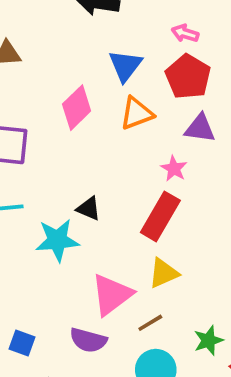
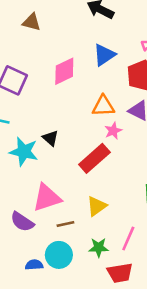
orange triangle: (137, 113) -> (103, 106), moved
yellow triangle: (164, 273) -> (97, 206), moved, turned -30

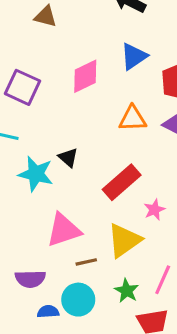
pink star: (113, 131) -> (154, 210), moved
yellow triangle: (97, 206) -> (124, 240), size x1.4
purple semicircle: (22, 222) -> (30, 279), moved, turned -35
green star: (99, 248) -> (127, 291), turned 30

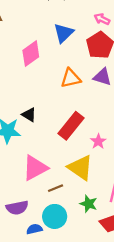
yellow triangle: (124, 240) -> (80, 168), turned -40

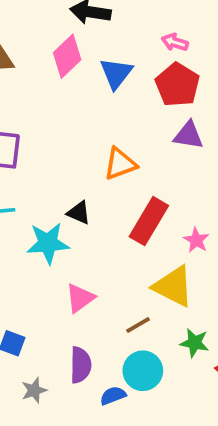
pink diamond: (31, 54) -> (67, 56), moved
orange triangle: (71, 78) -> (120, 164), moved
pink triangle: (35, 168) -> (80, 298), moved, size x0.7
purple semicircle: (17, 208) -> (81, 365), turned -70

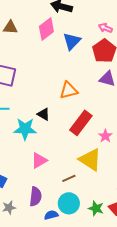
green star: (195, 343) -> (96, 208), moved

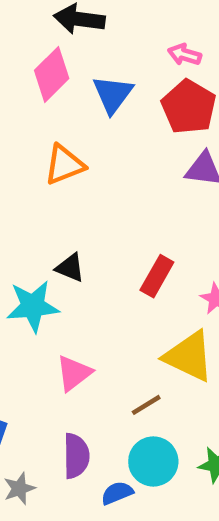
orange triangle: (69, 90) -> (64, 165), moved
red rectangle: (81, 123) -> (157, 276), size x0.7

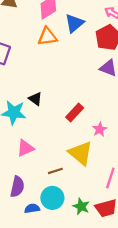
orange triangle: (64, 165) -> (47, 37), moved

